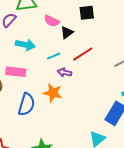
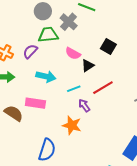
black square: (87, 13) -> (108, 47), turned 35
purple arrow: (65, 72) -> (84, 105), turned 40
blue semicircle: (26, 104) -> (47, 150), moved

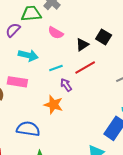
black square: (108, 47) -> (104, 37), moved
black triangle: (88, 66) -> (82, 45), moved
blue semicircle: (47, 150) -> (28, 129), turned -100

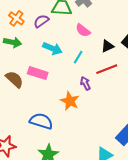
cyan line: (56, 68) -> (78, 57), moved, turned -48

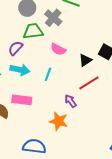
cyan arrow: (52, 48) -> (20, 70), moved
cyan line: (78, 57) -> (48, 74), moved

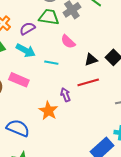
cyan line: (48, 74) -> (51, 63), turned 64

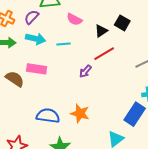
purple arrow: (65, 95) -> (85, 71), turned -104
orange star: (48, 111) -> (80, 113), moved

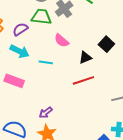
black square: (122, 23) -> (106, 44), moved
purple arrow: (85, 71) -> (46, 113), moved

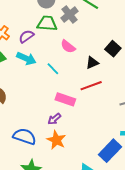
cyan line: (46, 62) -> (53, 69), turned 40
pink rectangle: (14, 81) -> (65, 99), moved

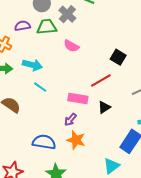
purple semicircle: (26, 36) -> (22, 26), moved, turned 35
black square: (113, 49) -> (118, 57), moved
black triangle: (92, 63) -> (104, 107), moved
cyan line: (53, 69) -> (40, 87), moved

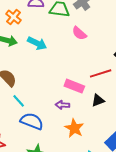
cyan line: (40, 87) -> (19, 101), moved
purple arrow: (70, 120) -> (62, 105), turned 40
orange star: (76, 140) -> (74, 128), moved

